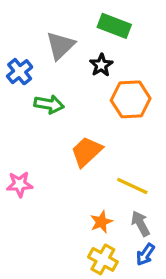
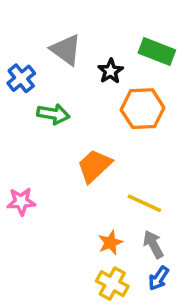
green rectangle: (114, 26) -> (157, 51), moved
gray triangle: (60, 45) -> (66, 50), turned -40

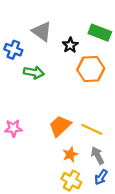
blue cross: (21, 78) -> (13, 50), turned -30
orange trapezoid: (94, 166) -> (60, 126), moved

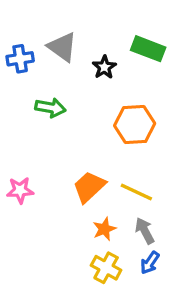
blue cross: (13, 50) -> (20, 59), moved, turned -30
orange hexagon: (91, 69) -> (135, 125), moved

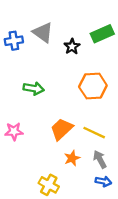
green rectangle: (148, 49) -> (102, 34), turned -45
green arrow: (50, 108) -> (34, 88), moved
blue arrow: (150, 263) -> (103, 181), turned -112
yellow cross: (106, 268) -> (49, 185), moved

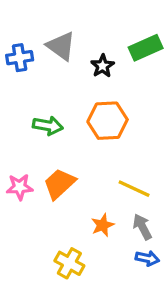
orange hexagon: (93, 86) -> (108, 121), moved
orange trapezoid: (62, 129) -> (59, 184), moved

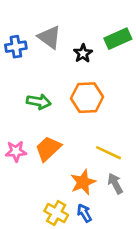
orange star: (103, 225) -> (83, 182), size x1.4
blue arrow: (147, 258) -> (84, 213), moved, turned -132

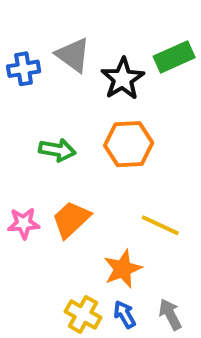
black star: (83, 53) -> (123, 79), size x1.5
gray arrow: (115, 183) -> (170, 314), moved

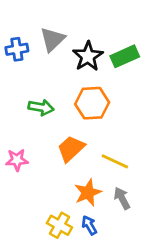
gray triangle: (73, 55) -> (52, 39), turned 40
green rectangle: (174, 57) -> (125, 56), moved
orange trapezoid: (71, 219) -> (71, 149), moved
gray arrow: (170, 314) -> (122, 198), moved

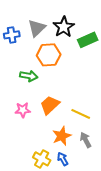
black star: (88, 56) -> (64, 27), moved
orange hexagon: (92, 103) -> (49, 55), moved
pink star: (17, 160) -> (23, 110), moved

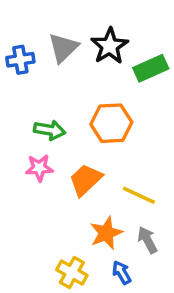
orange hexagon: (49, 55) -> (111, 123), moved
pink star: (23, 110) -> (39, 168), moved
blue arrow: (63, 159) -> (122, 272), moved

